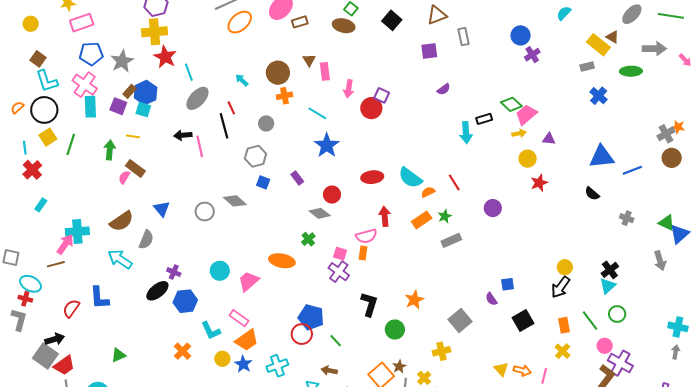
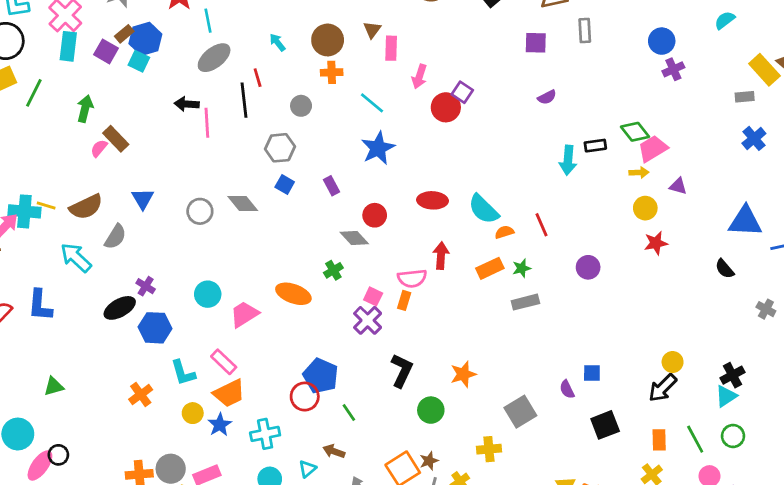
yellow line: (133, 136) -> (46, 205), moved

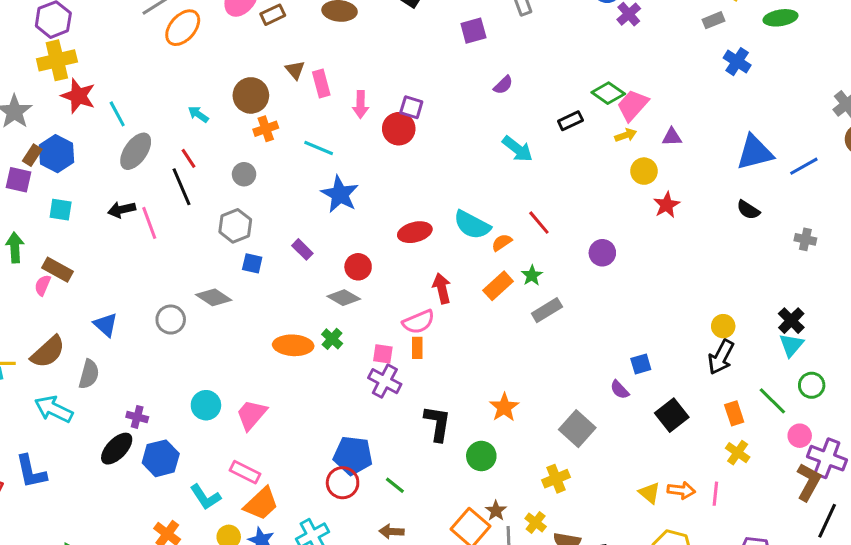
cyan square: (139, 61) -> (61, 210), moved
cyan arrow: (568, 160) -> (517, 149), moved, turned -40
orange ellipse: (293, 294) -> (293, 345), moved

